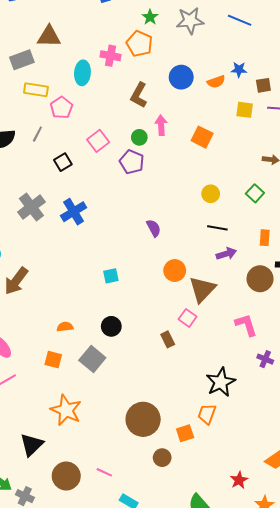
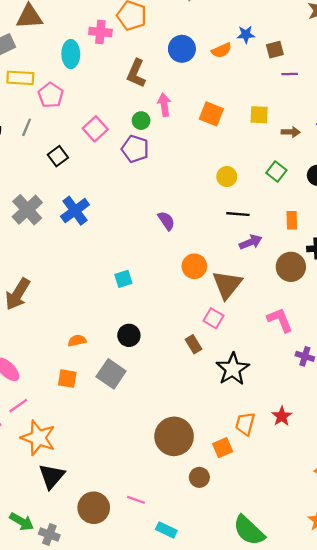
yellow square: (245, 110) -> (259, 115), moved
black star: (221, 382) -> (233, 369), moved
orange star: (66, 410) -> (38, 438), moved
red star: (239, 480) -> (282, 416), moved

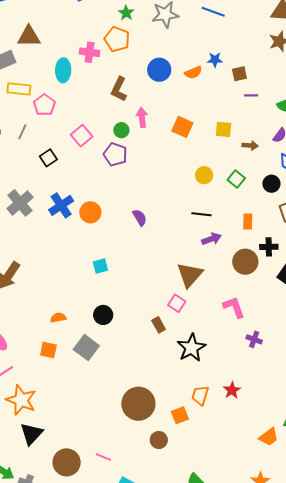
yellow circle: (227, 177) -> (204, 175), moved
orange circle: (194, 266) -> (90, 212), moved

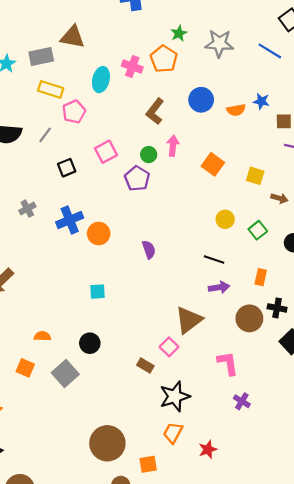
gray cross: (20, 203) -> (27, 209), size x0.6
brown rectangle: (159, 325) -> (145, 366), turned -42
orange trapezoid: (200, 395) -> (173, 433), moved

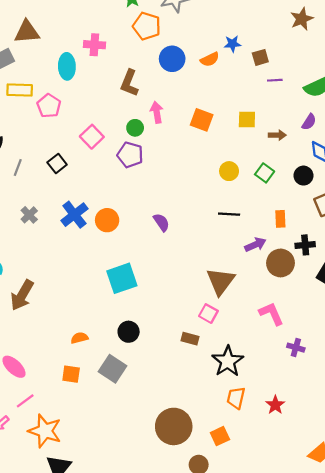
orange pentagon: (164, 59) -> (147, 26), moved
gray line: (45, 135) -> (18, 168), moved
purple arrow: (219, 287) -> (255, 245), moved
cyan square: (97, 292) -> (122, 278), size x1.8

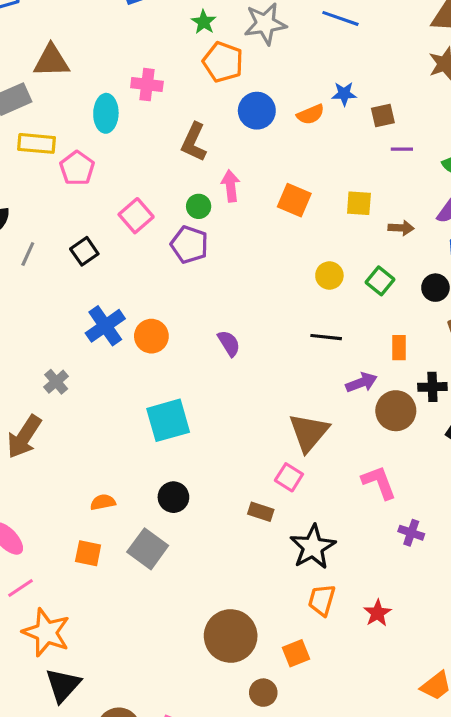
gray cross: (29, 215) -> (56, 382), moved

